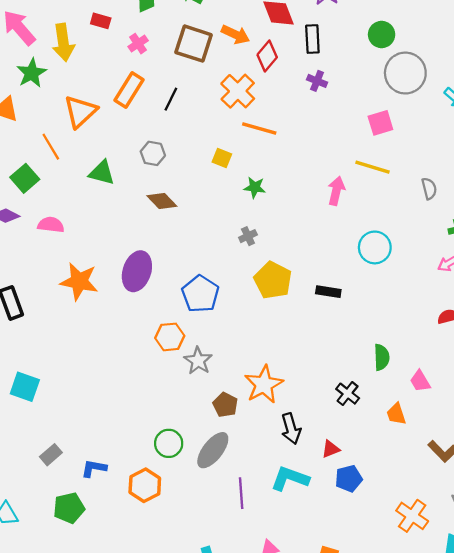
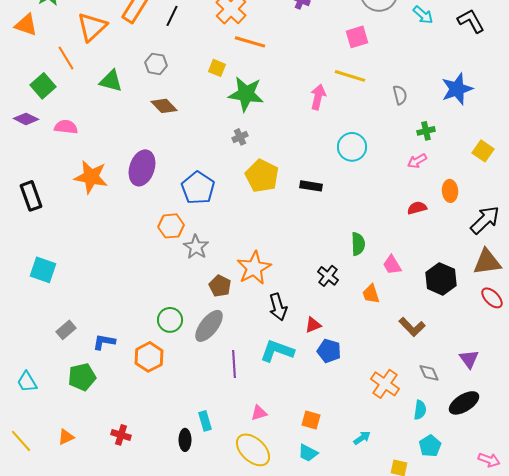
green star: (255, 187) -> (246, 94), size x1.8
blue pentagon: (349, 478) -> (329, 351), turned 30

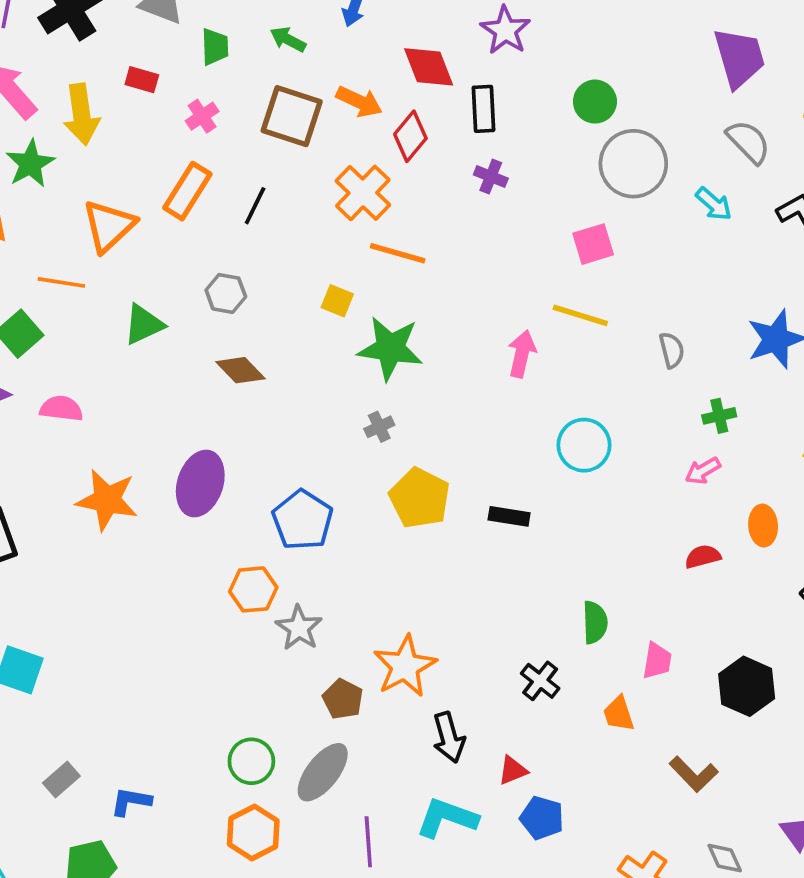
orange line: (66, 58) -> (61, 282), turned -50
green triangle: (111, 81) -> (144, 324), turned -40
pink trapezoid: (392, 265) -> (657, 661), turned -140
orange hexagon: (149, 357) -> (253, 833), moved

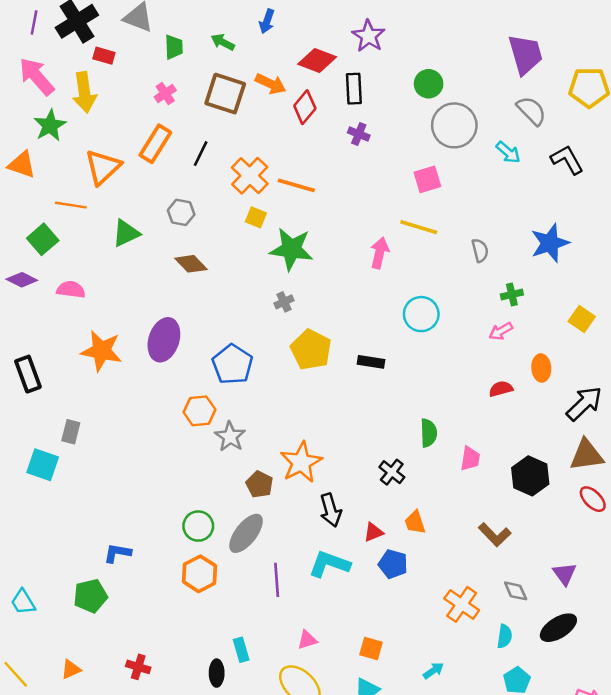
red diamond: (429, 67) -> (317, 60), turned -48
red rectangle: (142, 80) -> (104, 56), moved
orange cross: (363, 193) -> (250, 176), moved
orange trapezoid: (619, 714) -> (415, 522), moved
gray rectangle: (61, 780) -> (71, 432), moved, turned -35

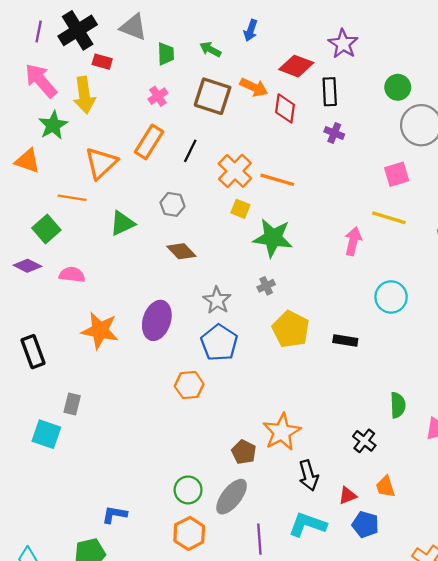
red diamond: (305, 107) -> (285, 108), turned -32
gray star: (230, 437) -> (217, 300), moved

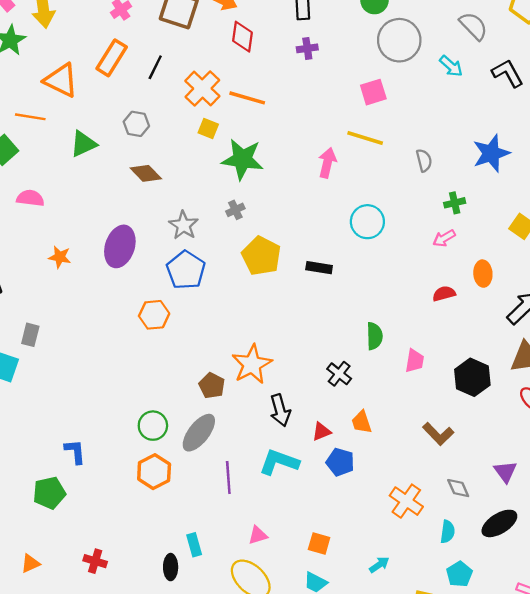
red diamond: (285, 108) -> (242, 37), moved
purple cross: (334, 133) -> (307, 48), turned -30
orange triangle: (101, 163) -> (61, 80), turned -51
orange star: (100, 330) -> (60, 257), size x0.6
blue L-shape: (114, 514) -> (75, 452), turned 75

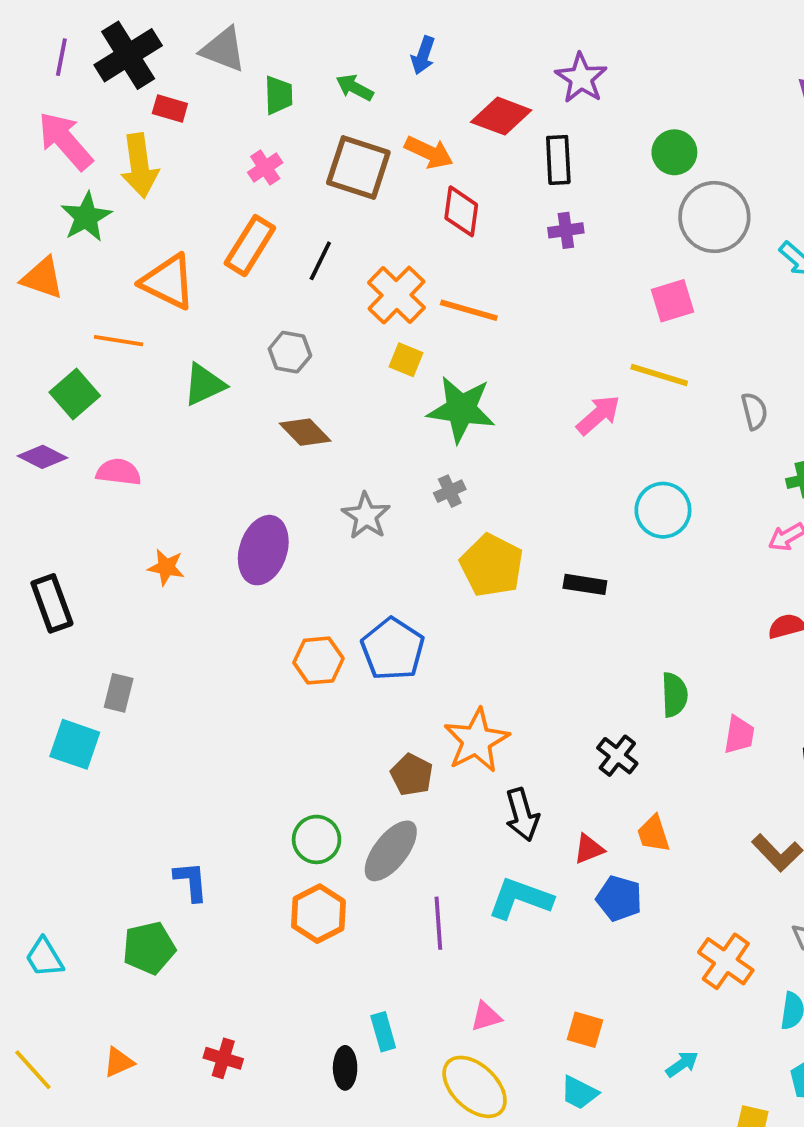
pink arrow: (327, 163) -> (598, 415), turned 36
blue pentagon: (186, 270) -> (393, 649), moved

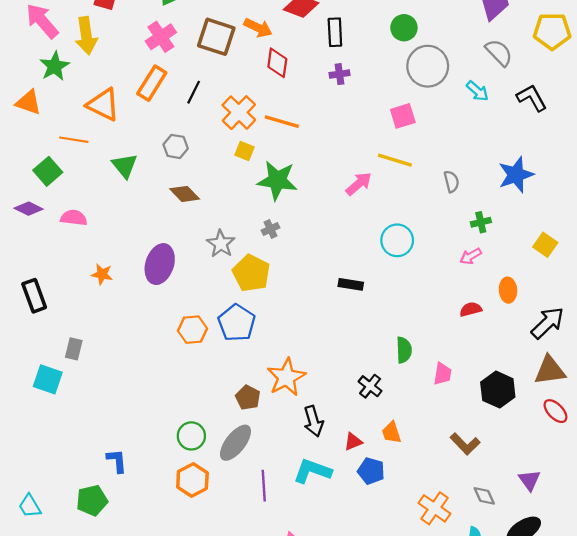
pink cross: (265, 168) -> (161, 37), size x1.5
green triangle: (204, 385) -> (125, 166), turned -44
yellow pentagon: (492, 565) -> (251, 273), moved

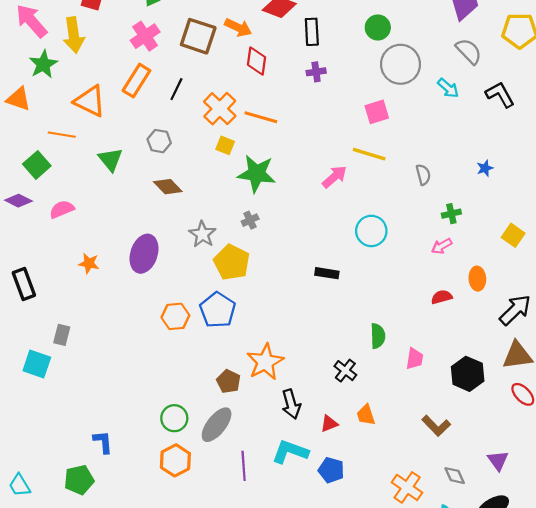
blue star: (516, 175) -> (485, 168), size x0.5
pink semicircle: (74, 218) -> (62, 209), turned -30
blue pentagon: (371, 471) -> (331, 470), moved

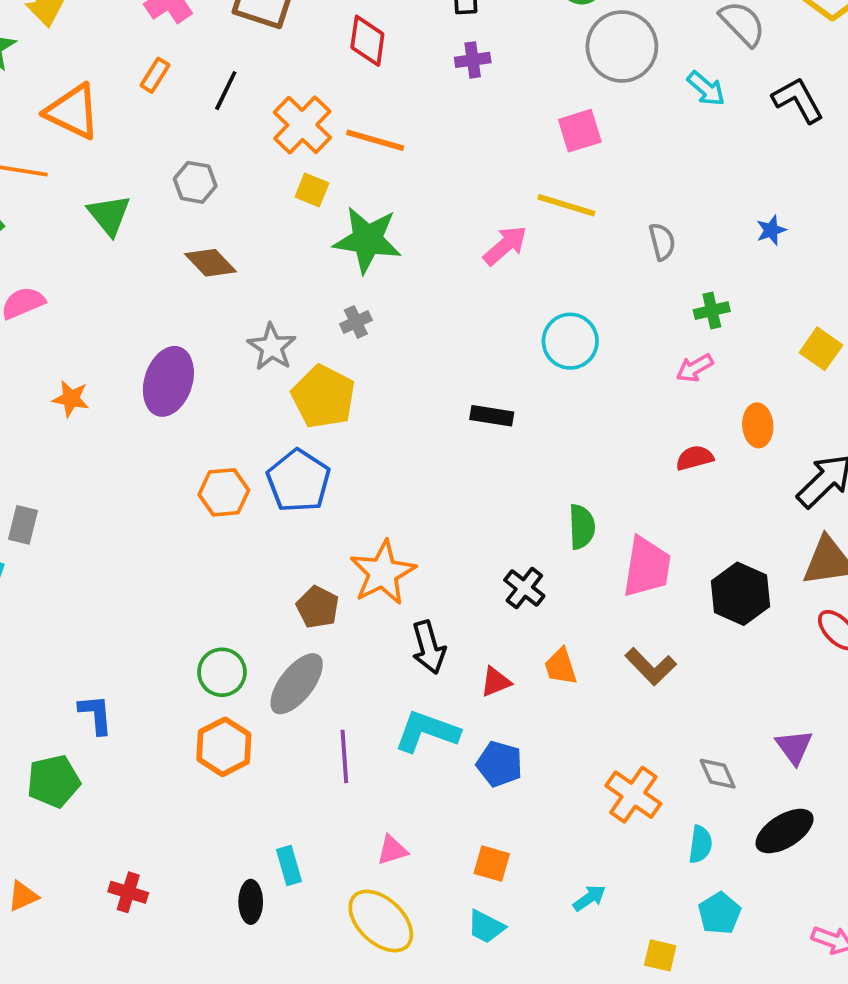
orange rectangle: (136, 81) -> (155, 75), size x0.6
pink trapezoid: (415, 359) -> (647, 567), size x1.6
brown L-shape: (436, 426) -> (651, 666), moved

